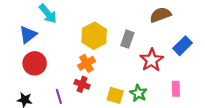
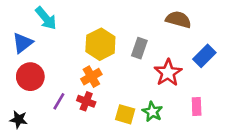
brown semicircle: (160, 15) -> (178, 19), turned 35
purple line: (59, 96) -> (59, 101), moved, turned 48

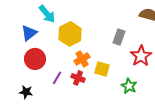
yellow hexagon: (100, 44) -> (70, 34), moved
yellow square: (125, 114) -> (102, 69), moved

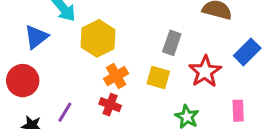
red circle: (35, 59) -> (23, 81), moved
yellow square: (102, 69) -> (158, 78), moved
purple line: (57, 78) -> (65, 112), moved

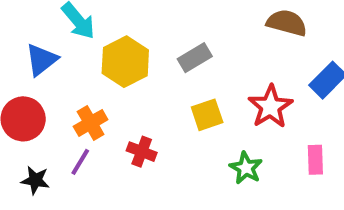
gray rectangle: (172, 43) -> (195, 58), moved, turned 40
orange cross: (116, 76) -> (91, 123), moved
yellow square: (158, 78) -> (207, 115), turned -35

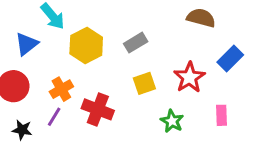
red cross: (142, 152) -> (98, 109), size x1.5

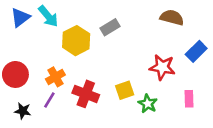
gray rectangle: (136, 43) -> (110, 27), moved
blue triangle: (26, 44) -> (20, 17), moved
red star: (189, 77) -> (162, 67), turned -30
yellow square: (144, 83) -> (125, 90), moved

